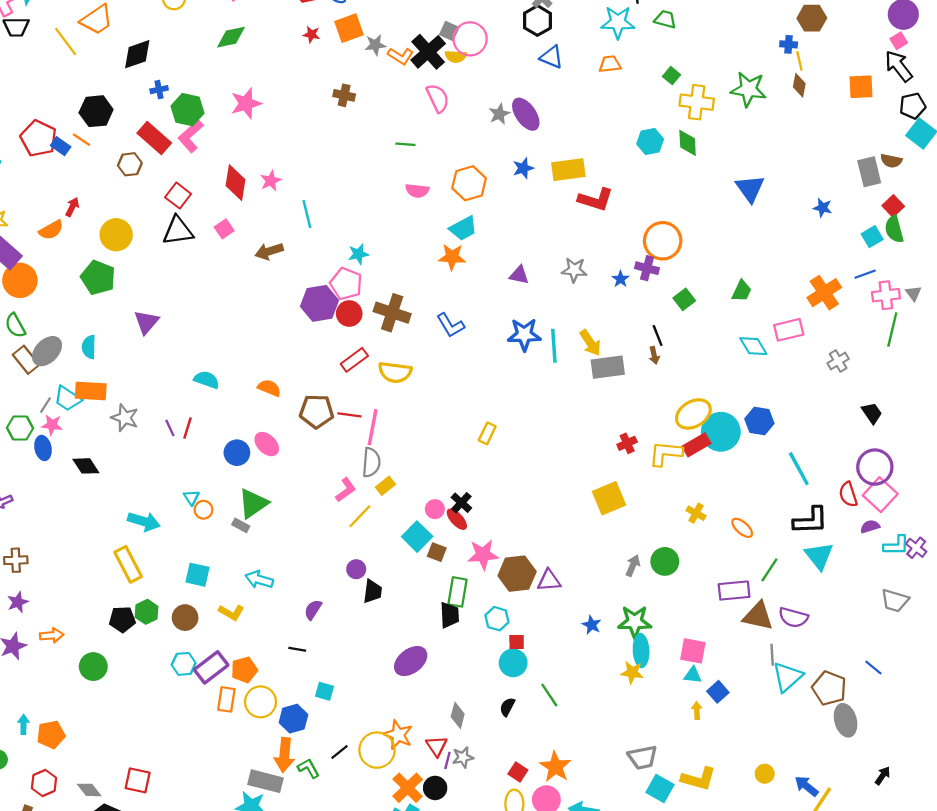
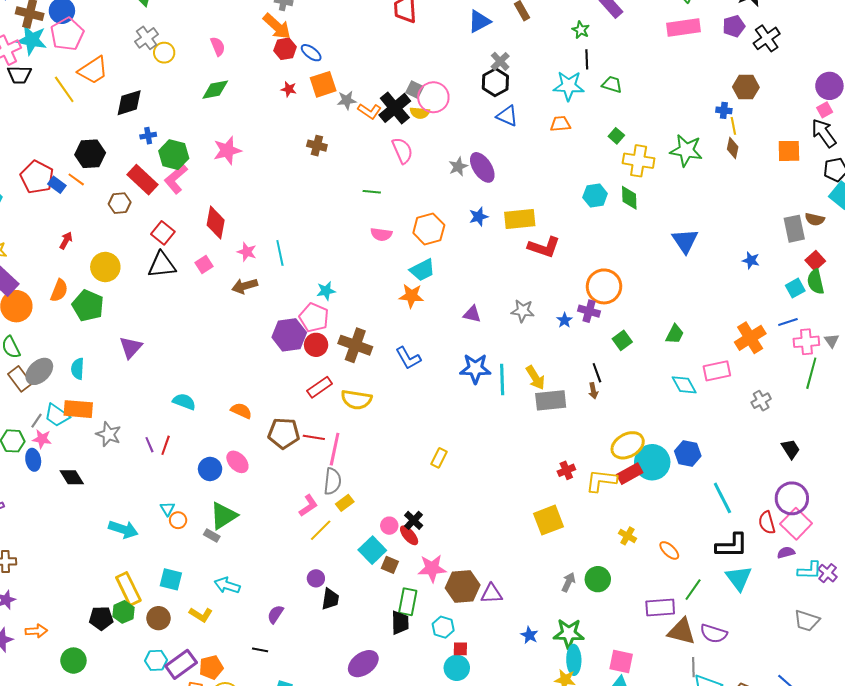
pink star: (271, 181) -> (247, 252), moved, turned -30
orange semicircle: (51, 230) -> (59, 291), moved, turned -40
yellow rectangle: (128, 564) -> (128, 589), moved

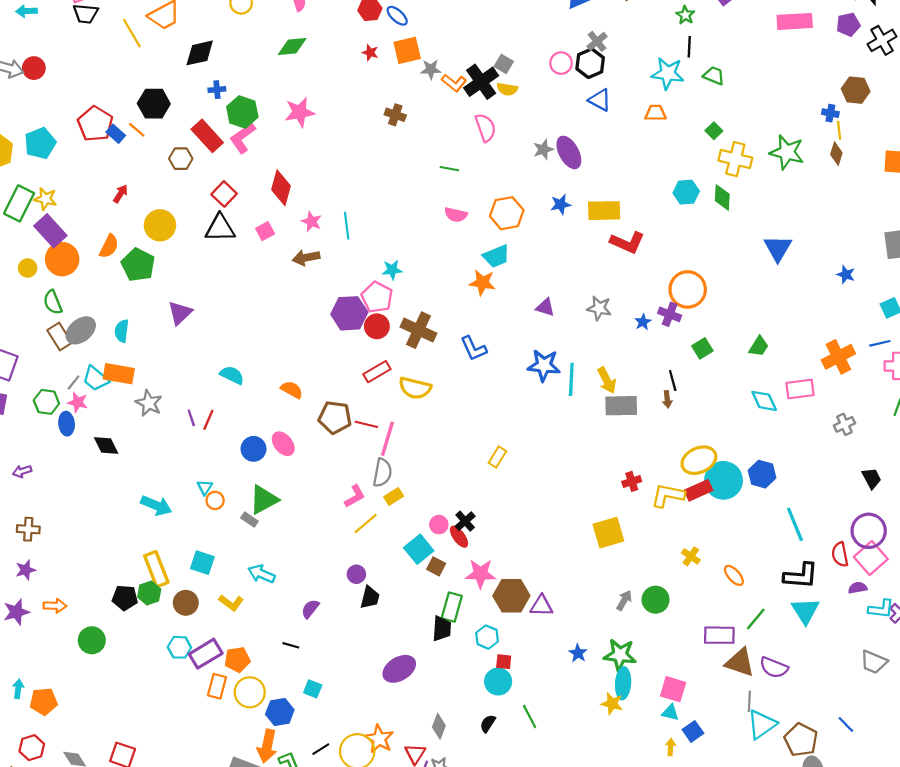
pink circle: (433, 97) -> (561, 63), moved, size x0.7

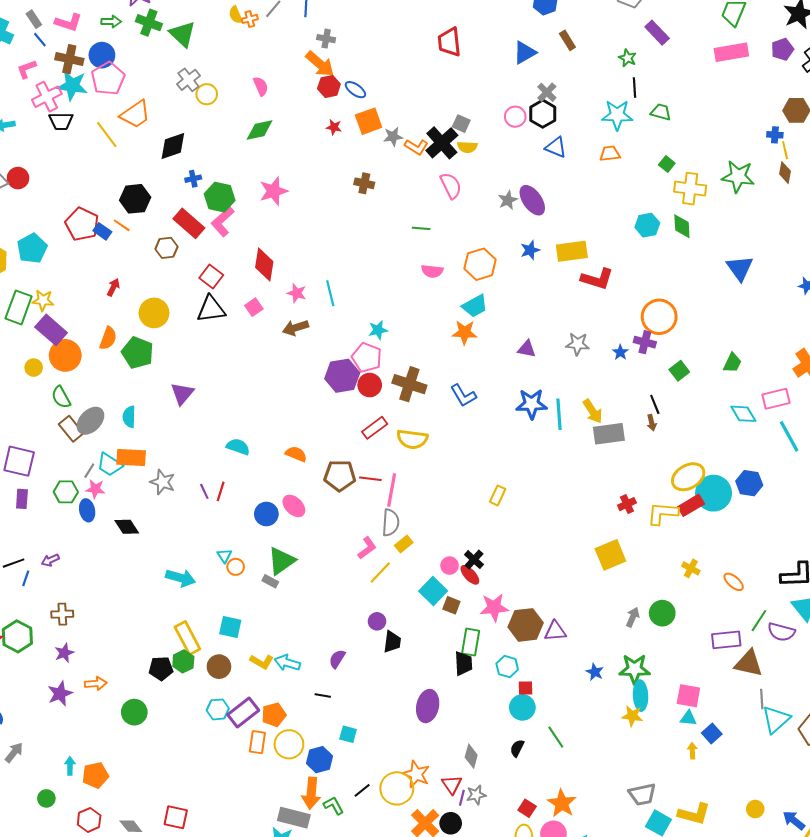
cyan line: (795, 524) -> (789, 436), moved
cyan arrow: (261, 574) -> (287, 663), moved
purple semicircle: (774, 668) -> (781, 632), moved
purple ellipse: (399, 669) -> (428, 706), turned -40

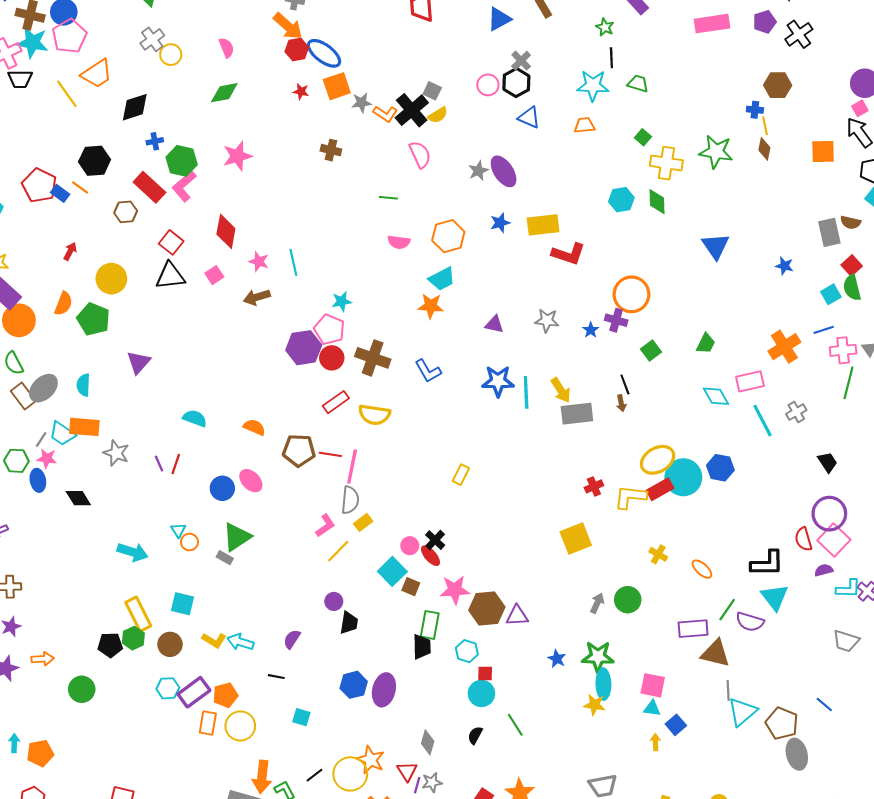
blue ellipse: (355, 90) -> (324, 53), size x1.6
yellow semicircle: (467, 147) -> (438, 115), turned -36
blue hexagon: (319, 760) -> (354, 685), moved

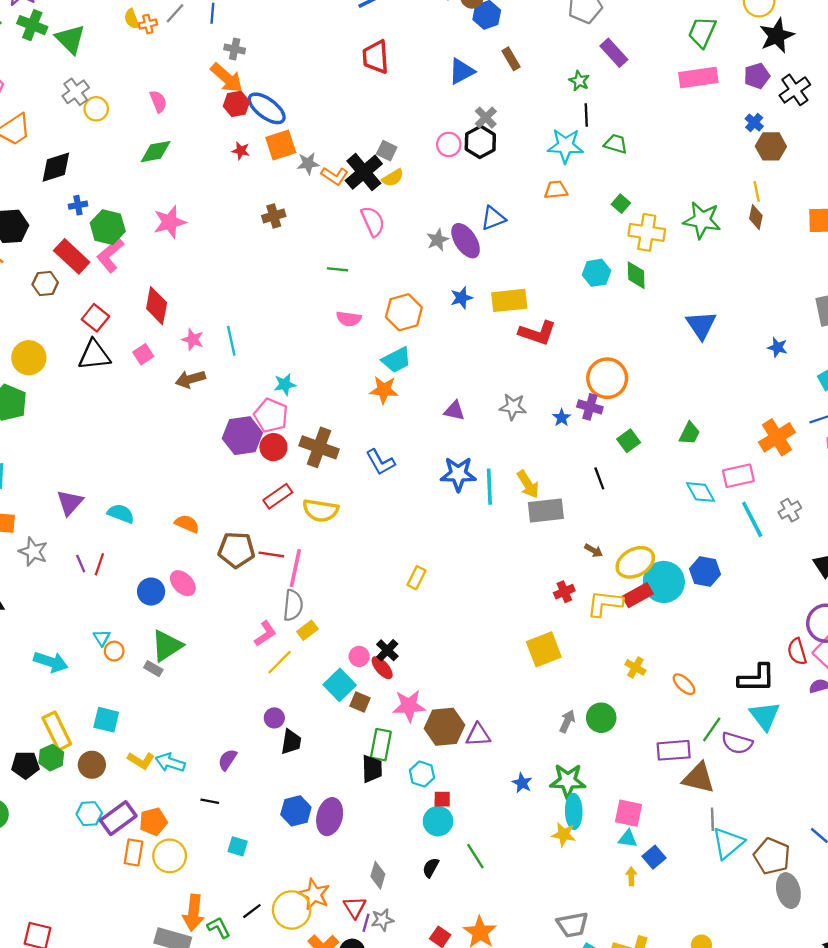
blue cross: (755, 110) -> (754, 122), moved, turned 35
blue triangle: (529, 117) -> (493, 218), moved, turned -45
brown cross: (331, 150) -> (274, 216), turned -30
purple triangle: (139, 362) -> (70, 503), moved
brown arrow: (621, 403) -> (594, 551), moved, turned -49

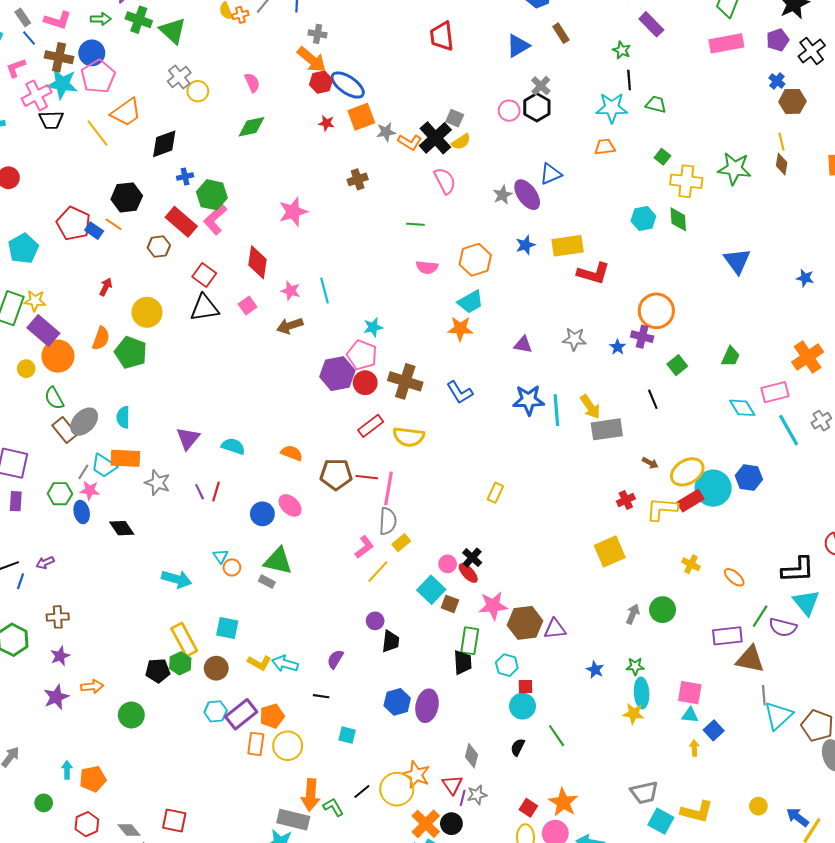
pink star: (170, 222) -> (293, 212), moved
green triangle: (167, 646) -> (278, 561), turned 48
green star: (568, 781) -> (635, 666), size x0.6

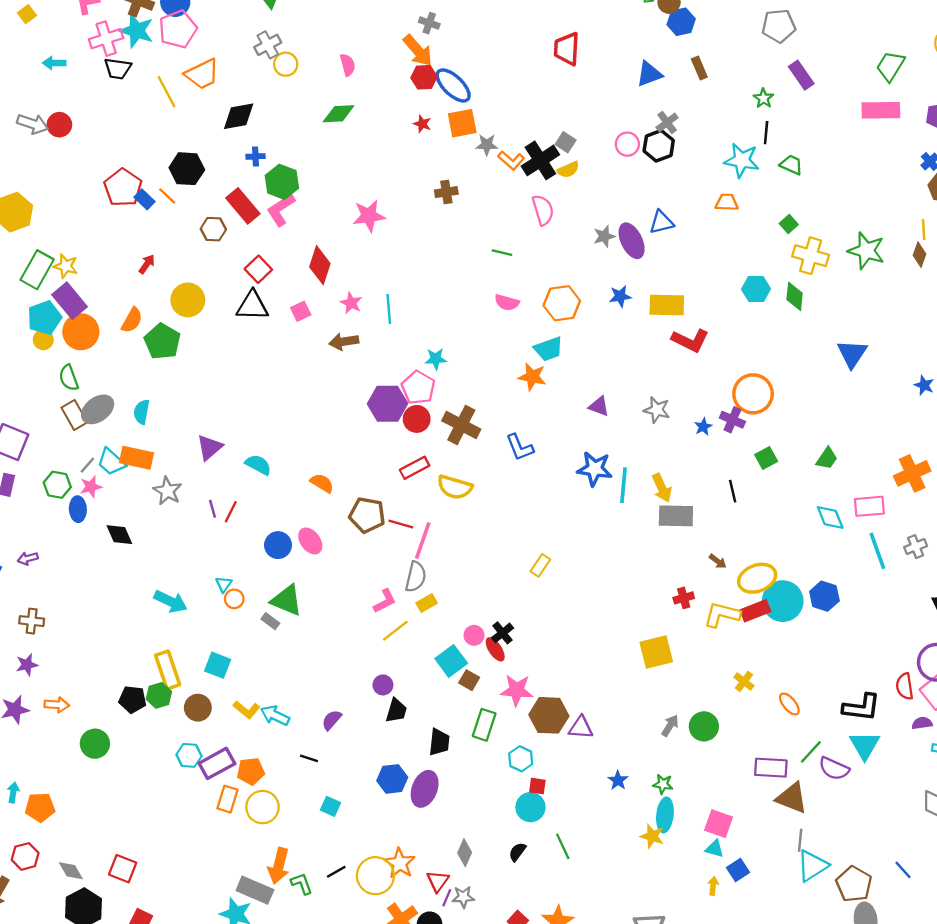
cyan pentagon: (23, 249) -> (45, 318), moved
pink star: (90, 490) -> (91, 487), turned -30
black trapezoid: (463, 662) -> (439, 742), moved

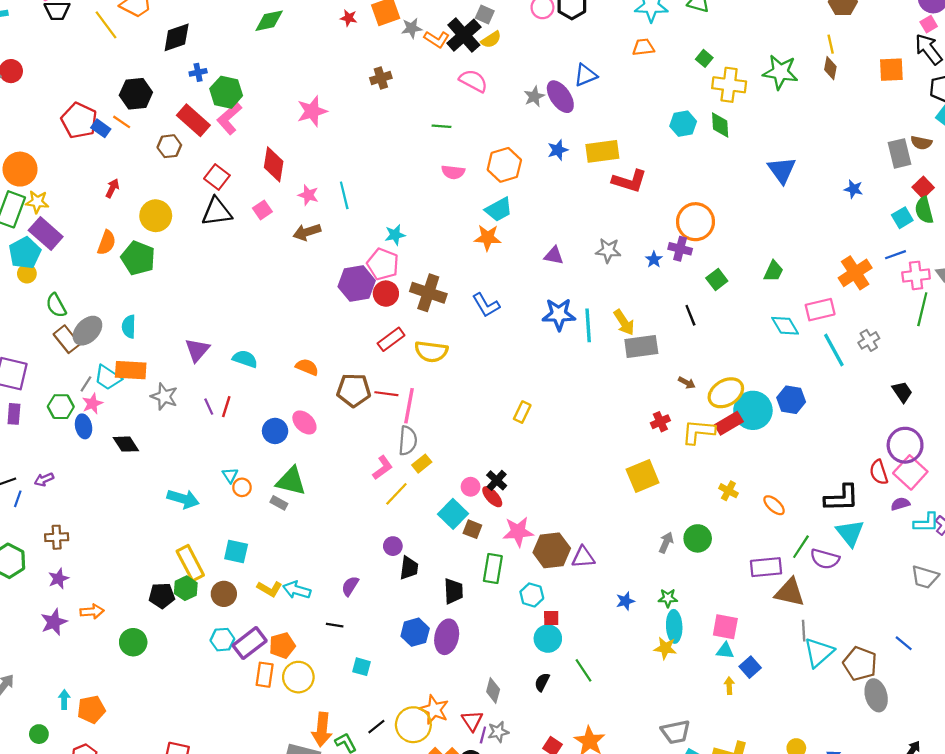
pink semicircle: (543, 210) -> (473, 81), turned -36
orange circle: (81, 332) -> (20, 169), moved
blue star: (618, 780) -> (625, 601), turned 30

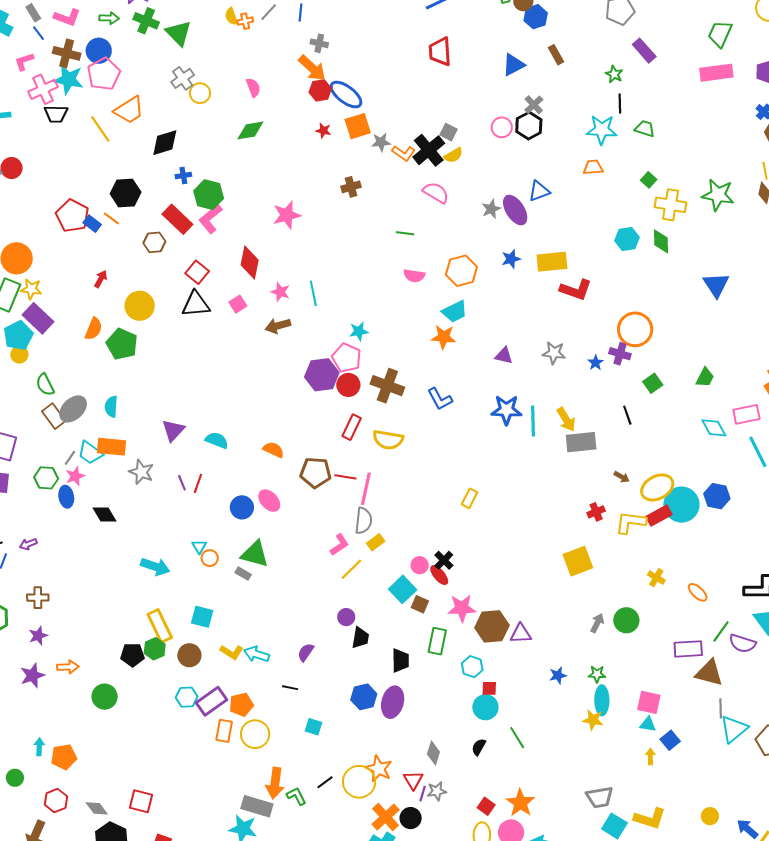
red rectangle: (391, 339) -> (352, 427), turned -30

